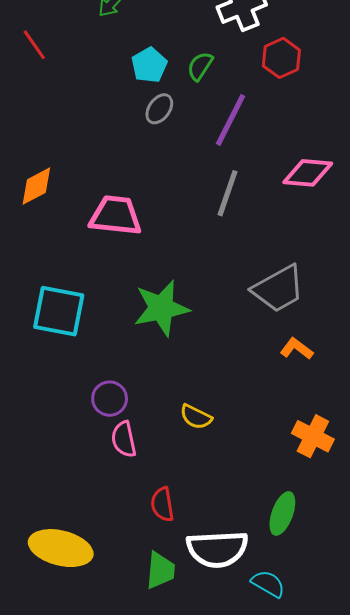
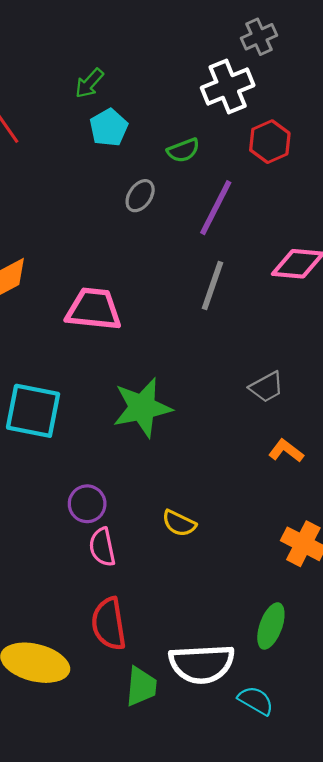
cyan pentagon: (149, 65) -> (109, 128), moved
green semicircle: (200, 66) -> (183, 150), turned -144
gray trapezoid: (278, 289) -> (267, 387), size x0.6
red semicircle: (162, 504) -> (109, 624), moved, size x1.4

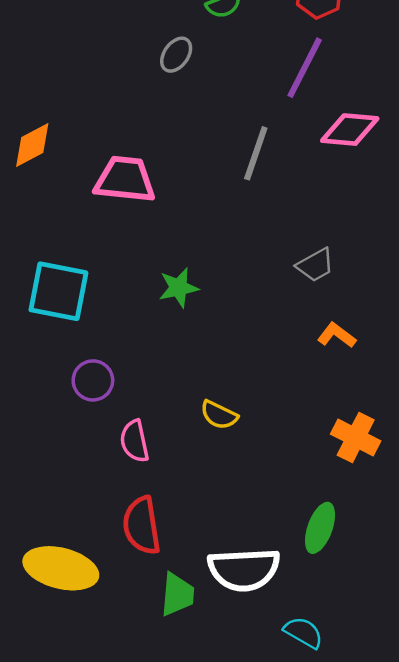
purple line: (216, 208) -> (305, 68), moved
green star: (142, 408) -> (179, 288), size x0.6
purple circle: (87, 504) -> (93, 380), moved
cyan semicircle: (256, 701) -> (303, 633), moved

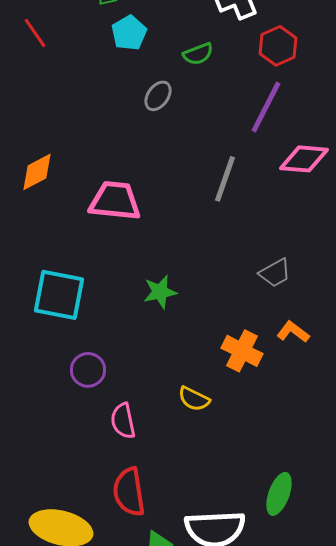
orange cross: (356, 438) -> (242, 351), moved

